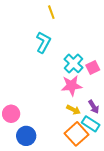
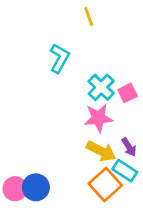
yellow line: (51, 12) -> (89, 17), moved
yellow arrow: (74, 110) -> (101, 151), size x1.5
pink circle: (11, 114) -> (15, 189), moved

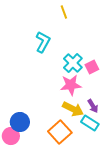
orange square: (105, 185) -> (60, 132), moved
blue circle: (36, 187) -> (20, 122), moved

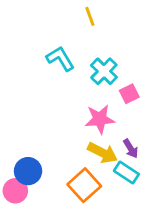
cyan L-shape: (43, 42) -> (60, 59), turned -60
cyan cross: (73, 63) -> (104, 71), moved

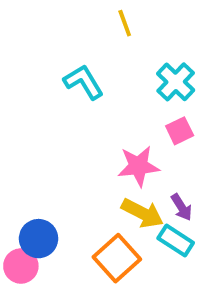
cyan cross: (104, 71) -> (176, 82), moved

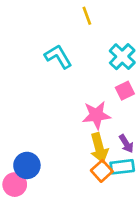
yellow arrow: (142, 213) -> (99, 148), turned 48
cyan rectangle: (176, 241) -> (122, 167), turned -40
orange square: (117, 258) -> (102, 171), moved, size x0.7

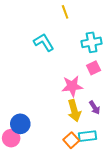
cyan cross: (122, 57) -> (92, 42), turned 36
cyan rectangle: (122, 167) -> (87, 136), moved
orange square: (102, 171) -> (71, 140), moved

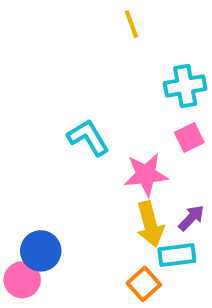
cyan L-shape: (44, 42) -> (88, 138), moved
purple arrow: (95, 108) -> (191, 218), turned -104
cyan rectangle: (87, 136) -> (177, 255), moved

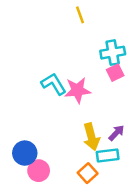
pink square: (189, 138) -> (115, 73), moved
pink star: (146, 175) -> (78, 90), moved
pink circle: (22, 280) -> (39, 171), moved

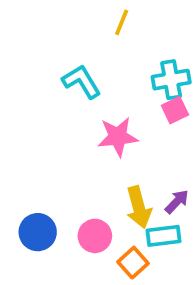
yellow line: (80, 15) -> (122, 22), turned 42
cyan L-shape: (54, 84) -> (82, 81), moved
pink circle: (39, 171) -> (95, 236), moved

